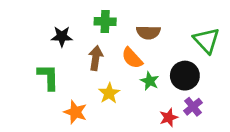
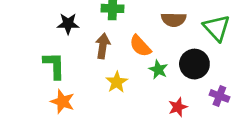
brown semicircle: (148, 32) -> (174, 20), moved
purple cross: (193, 107) -> (219, 96), moved, turned -30
orange star: (75, 112) -> (63, 102), moved

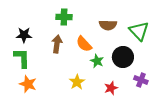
black star: (68, 24) -> (24, 35), moved
yellow star: (117, 82) -> (77, 82), moved

